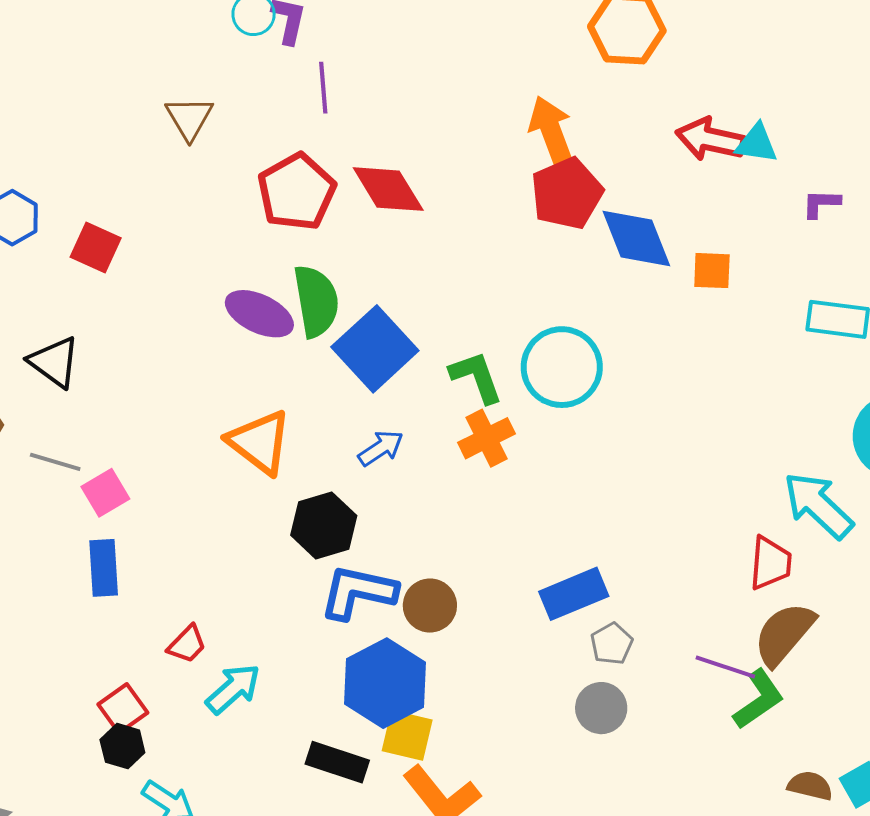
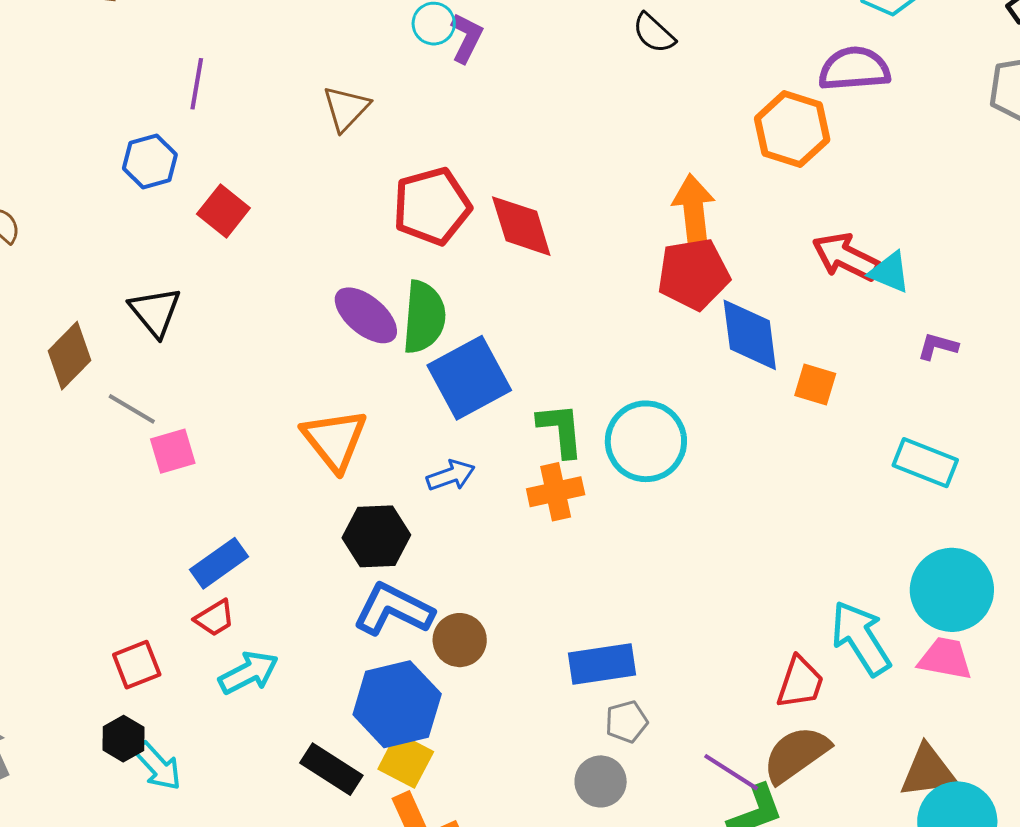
purple line: (323, 88) -> (197, 84), moved
blue rectangle: (104, 568) -> (219, 563), moved, turned 44
black hexagon: (122, 746) -> (123, 739), moved

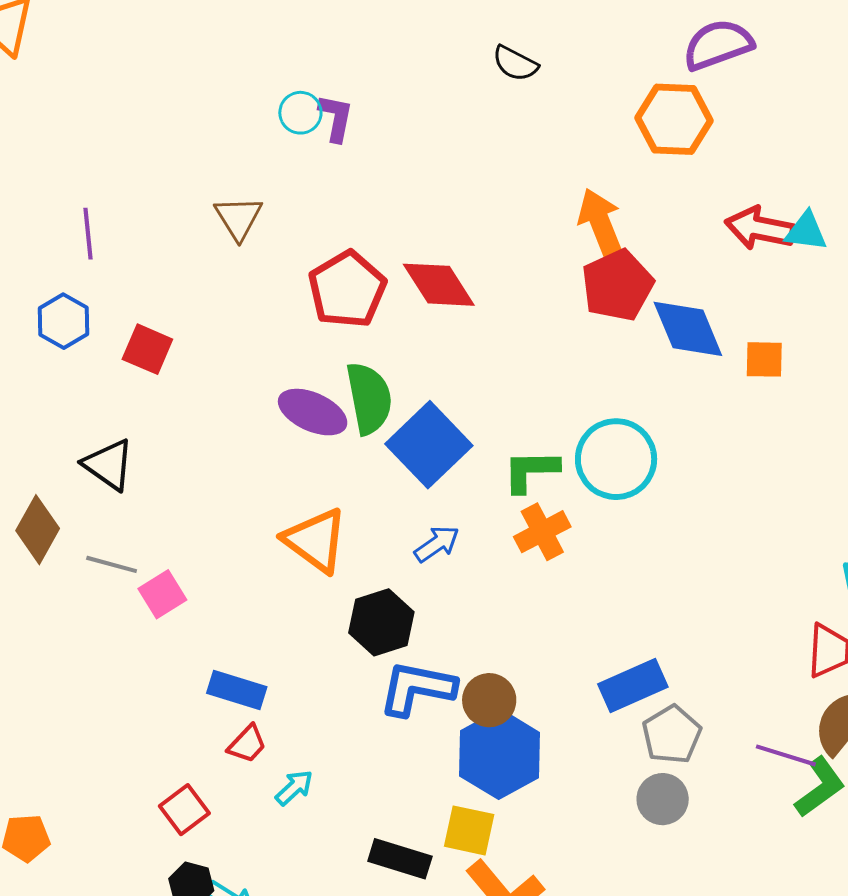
green L-shape: (561, 430) -> (531, 471), turned -70
blue rectangle: (219, 563) -> (237, 690), turned 68
cyan arrow: (248, 673) -> (294, 788), size x0.7
blue hexagon: (397, 704) -> (500, 754), moved
gray pentagon: (626, 722) -> (672, 735), size x1.4

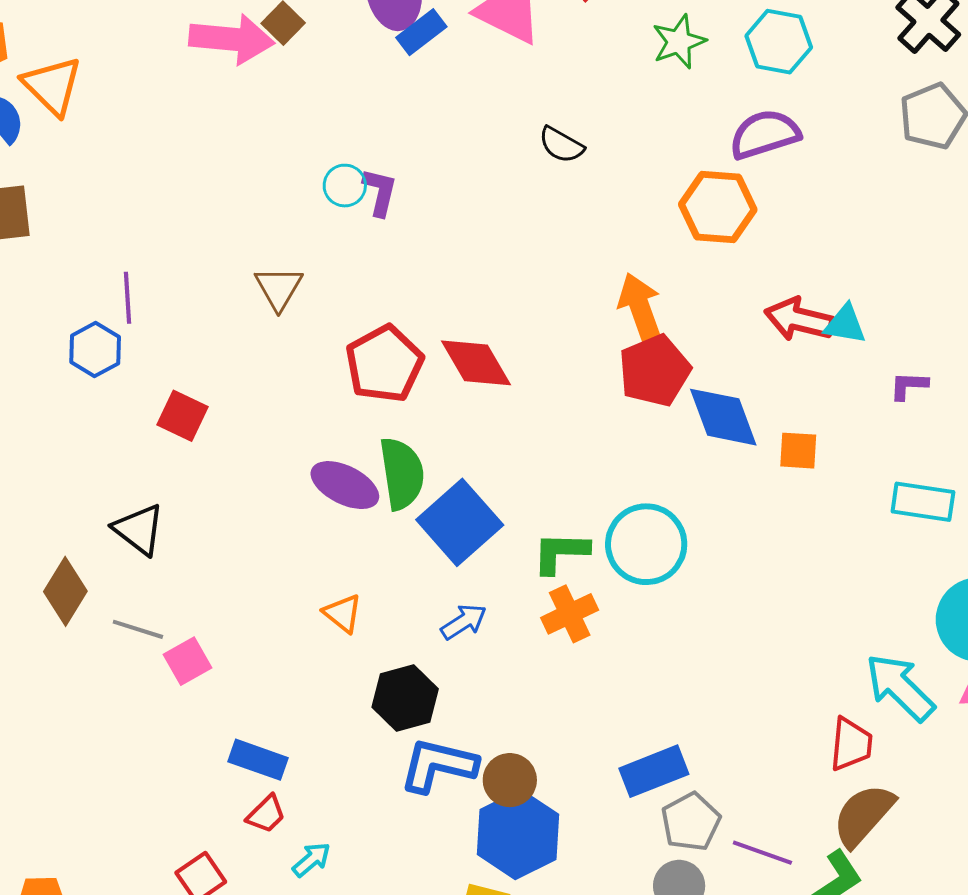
blue hexagon: (63, 321) -> (95, 350), moved
orange triangle: (315, 540) -> (343, 613), size x0.6
purple line: (786, 755) -> (762, 853), moved

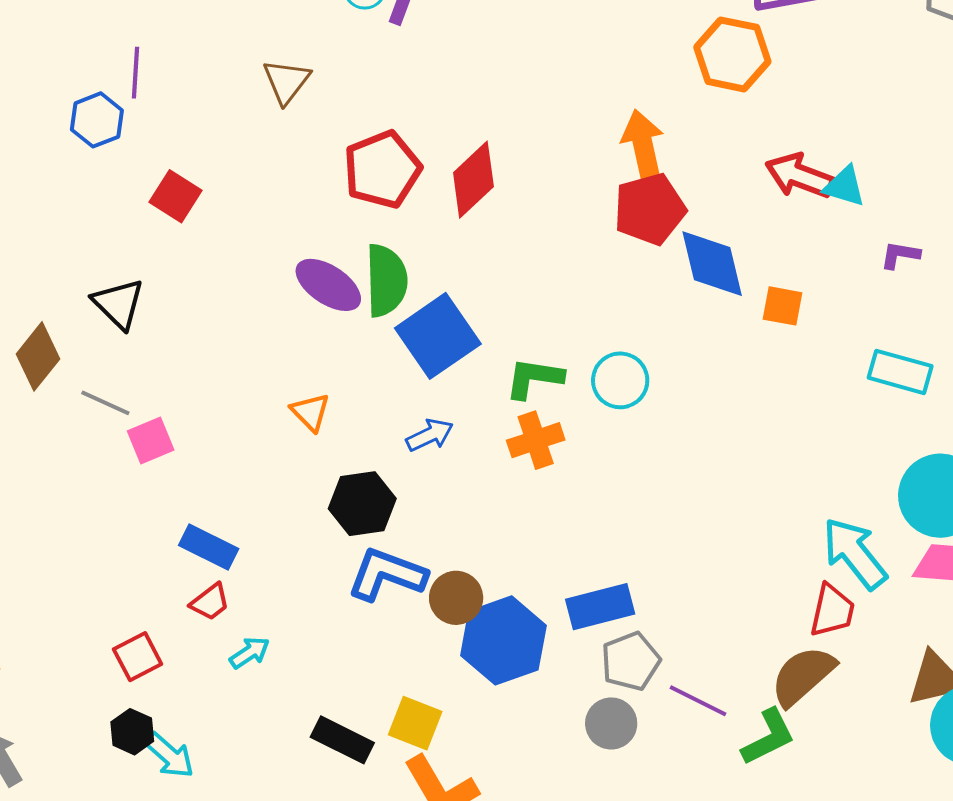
red diamond: (476, 363) -> (473, 180), turned 70
cyan circle: (646, 544) -> (620, 380), size x0.7
red trapezoid: (851, 744) -> (832, 611), moved
blue hexagon: (518, 834) -> (503, 640), moved

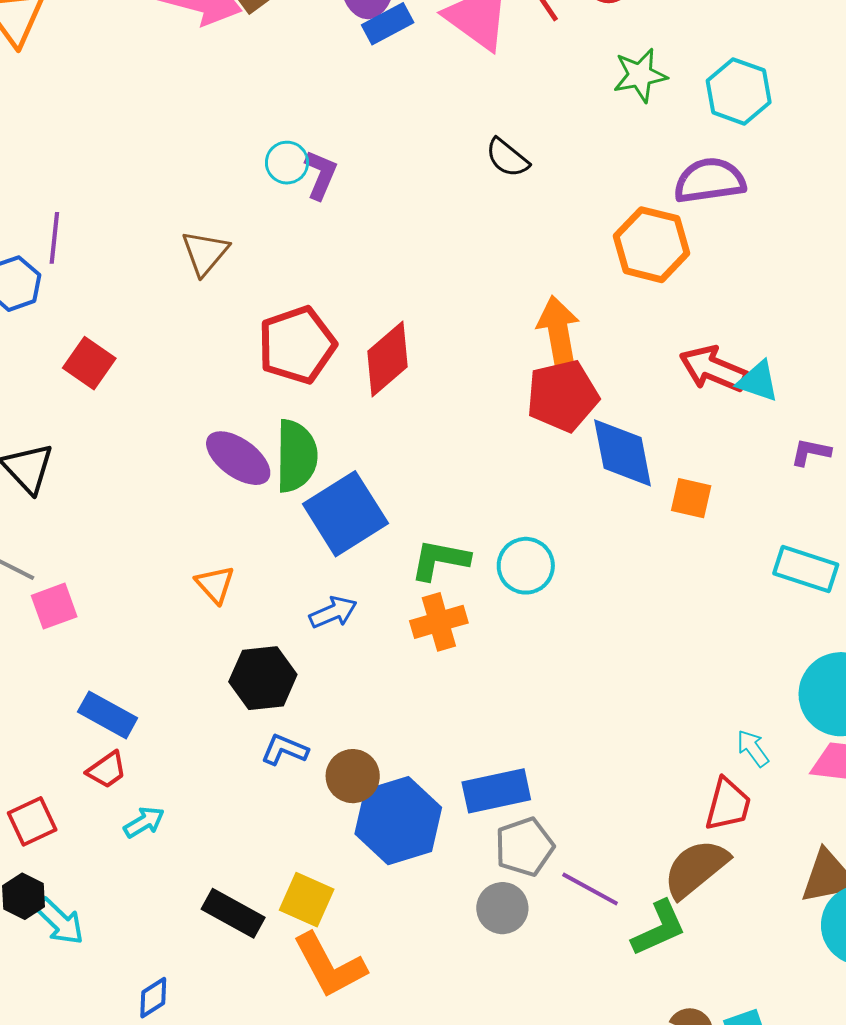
cyan arrow: (855, 553) -> (753, 748), size x0.5
blue L-shape: (387, 574) -> (285, 750), size x0.6

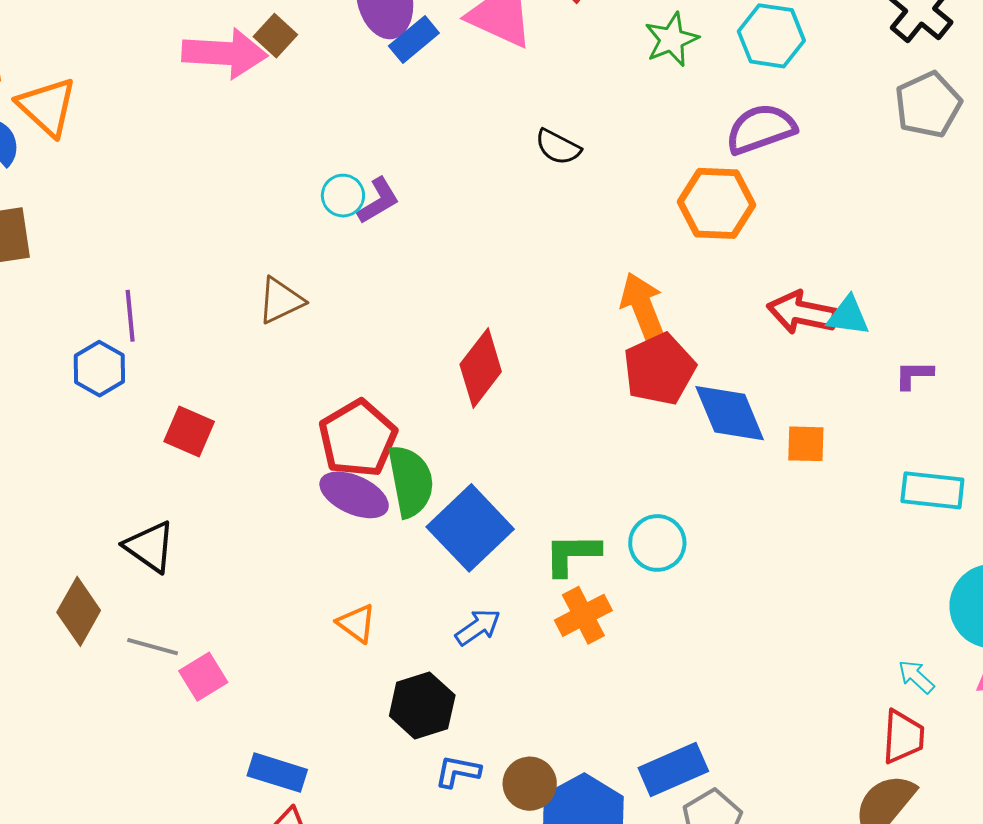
purple L-shape: (321, 175) -> (378, 201), turned 48
brown triangle: (205, 253) -> (281, 300), turned 36
red pentagon: (297, 345) -> (358, 438), moved

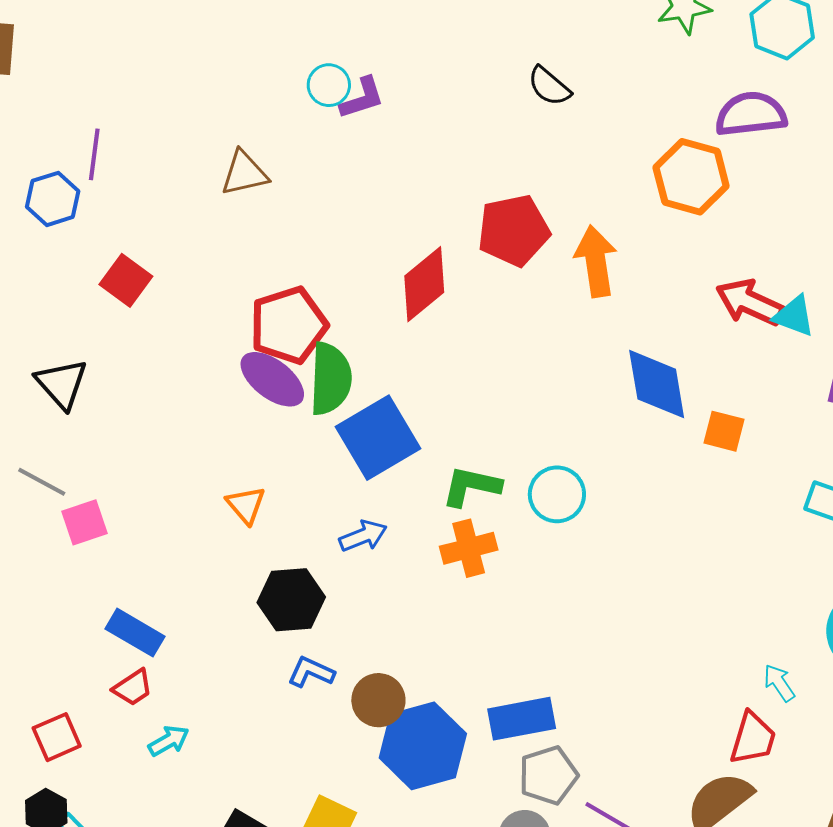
red pentagon: (659, 369) -> (514, 230), moved

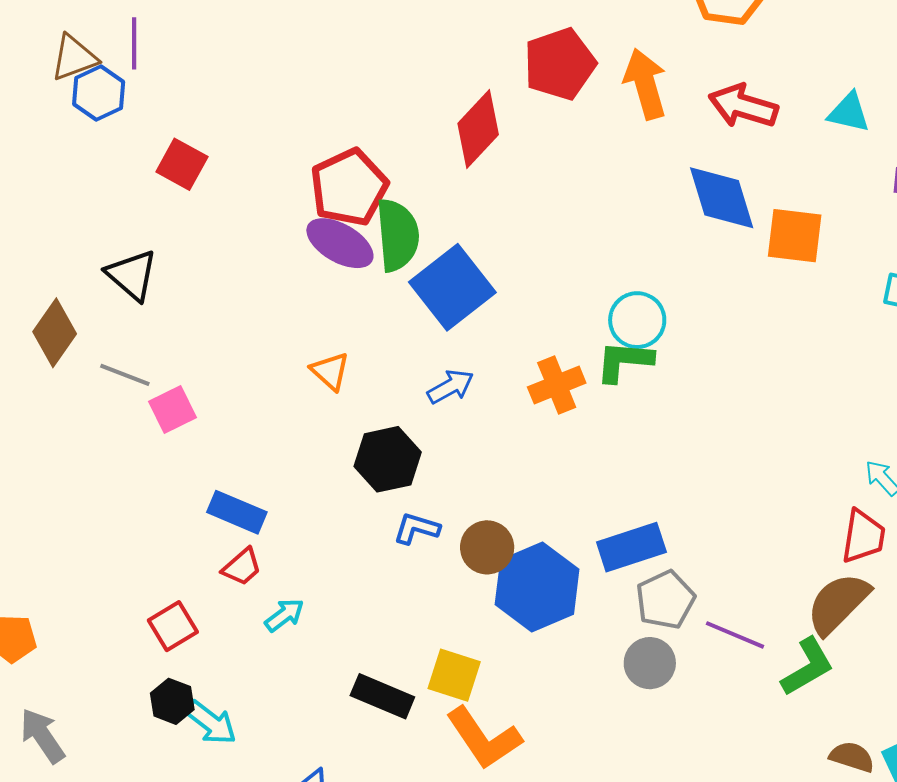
brown triangle: (244, 173) -> (74, 58), moved
red arrow: (750, 302) -> (743, 106), moved
orange square: (724, 431) -> (795, 236), size x1.4
green L-shape: (471, 486) -> (624, 361), moved

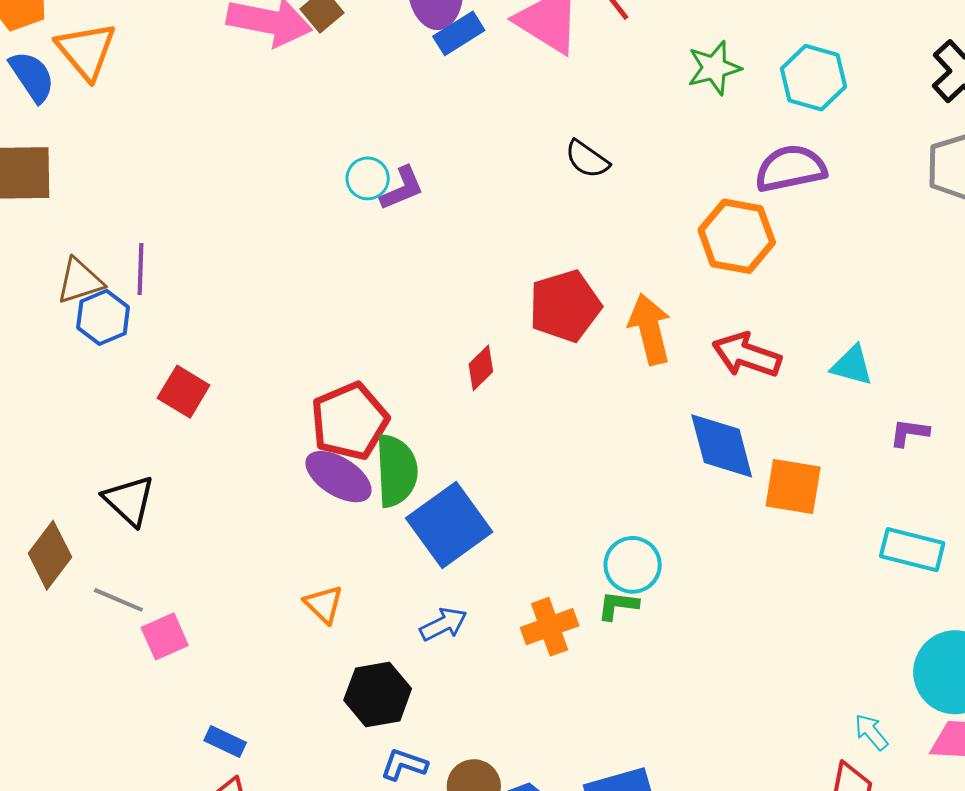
red diamond: (478, 129) -> (481, 368), size x0.6
green L-shape: (624, 361) -> (618, 605), size x0.7
blue rectangle: (237, 512) -> (225, 741), size x0.7

